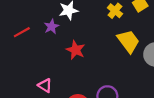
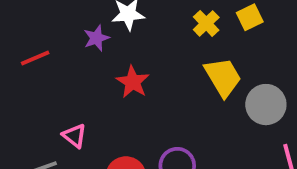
red line: (22, 32) -> (35, 58), moved

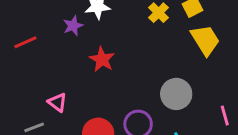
yellow trapezoid: (223, 77) -> (205, 40), moved
gray circle: (266, 105) -> (176, 94), moved

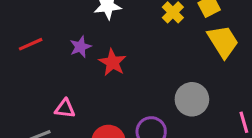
purple star: (73, 26) -> (80, 47), moved
pink triangle: (57, 102) -> (65, 108), turned -30

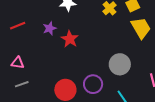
pink triangle: (65, 108) -> (18, 63), moved

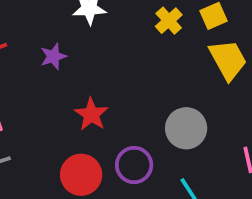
red star: (70, 39) -> (91, 114), moved

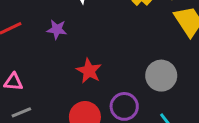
purple star: (53, 56) -> (57, 29), turned 30

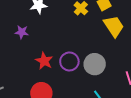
purple circle: (124, 106) -> (69, 61), moved

